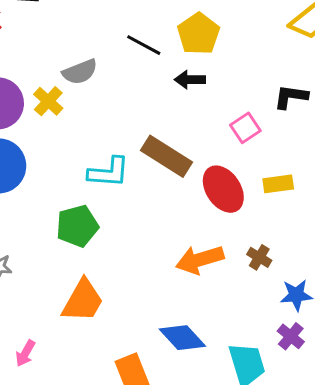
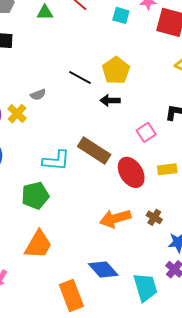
gray semicircle: (80, 72) -> (38, 95), size x0.7

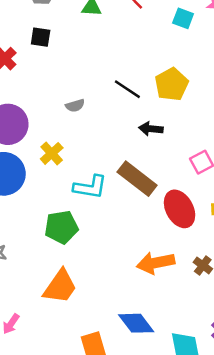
black arrow: (110, 100) -> (151, 129), moved
yellow cross: (17, 114) -> (52, 153), moved

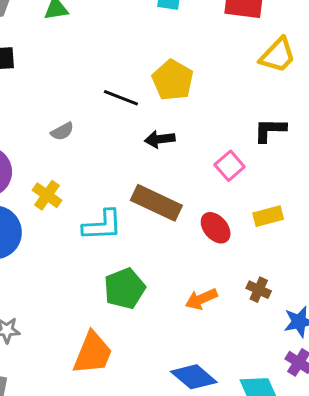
red ellipse: (180, 209) -> (216, 228), size x0.7
green pentagon: (61, 227) -> (124, 288), moved
orange arrow: (156, 263) -> (201, 299), size x0.7

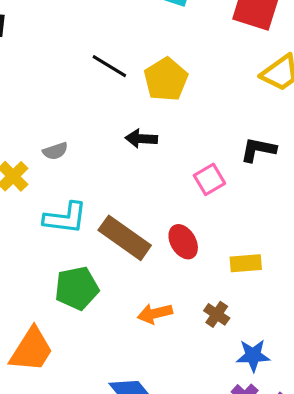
black line: (121, 98) -> (109, 66), moved
gray semicircle: (62, 131) -> (55, 151), moved
brown rectangle: (156, 203) -> (125, 238), moved
yellow rectangle: (268, 216) -> (246, 263), moved

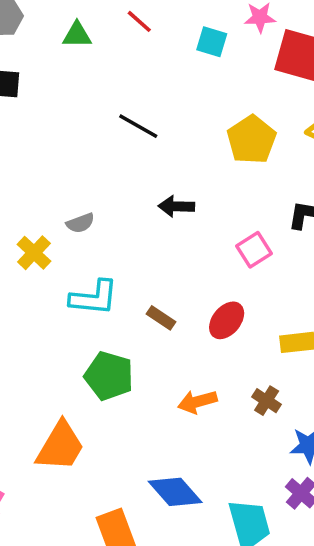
yellow pentagon: (166, 79) -> (252, 140), moved
brown rectangle: (125, 238) -> (161, 318), size x0.5
red ellipse: (183, 242) -> (227, 320), turned 72
green pentagon: (77, 288) -> (109, 376), turned 30

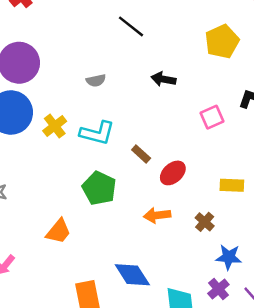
black line: (138, 126) -> (131, 26), moved
yellow cross: (34, 253) -> (55, 126), moved
red ellipse: (227, 320) -> (173, 173), moved
orange trapezoid: (60, 446) -> (58, 231), size x0.7

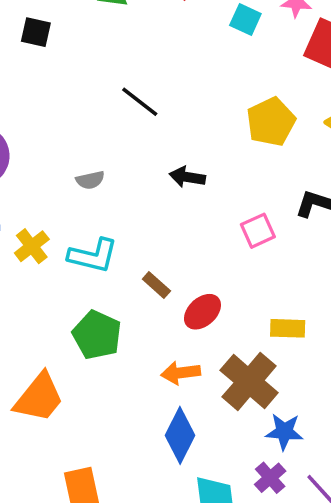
brown cross: (205, 222) -> (249, 381), size x2.0
orange trapezoid: (58, 231) -> (39, 398), size x1.4
blue diamond: (132, 275) -> (180, 435), moved, turned 60

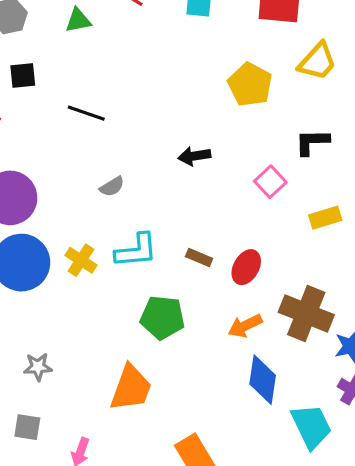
black line: (140, 102) -> (86, 113), moved
yellow rectangle: (288, 328) -> (325, 218), moved

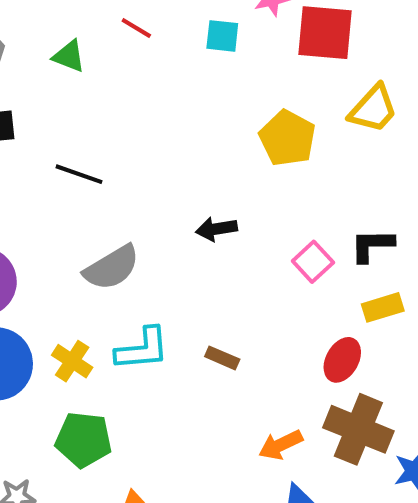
green triangle: (78, 20) -> (69, 56), turned 32
black L-shape: (312, 142) -> (372, 245), moved
gray semicircle: (112, 187) -> (112, 268), size x1.8
red ellipse: (246, 267) -> (342, 360), moved
green pentagon: (162, 317) -> (84, 440), moved

